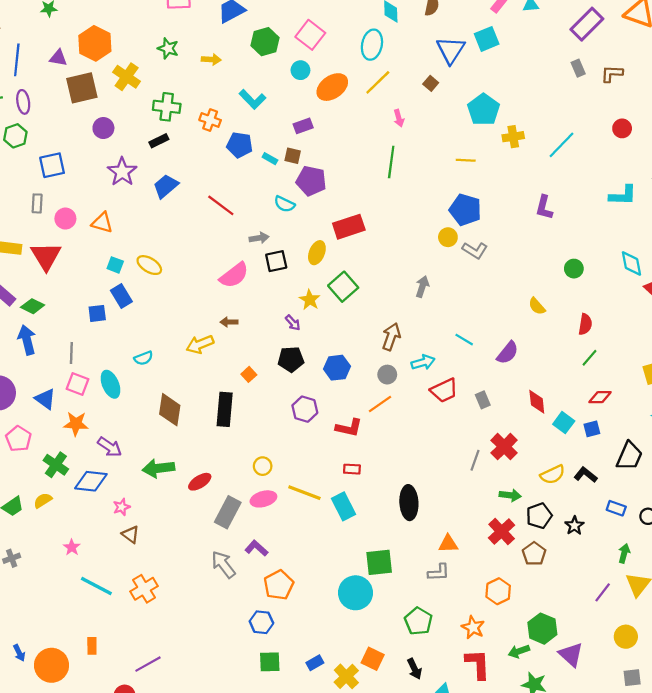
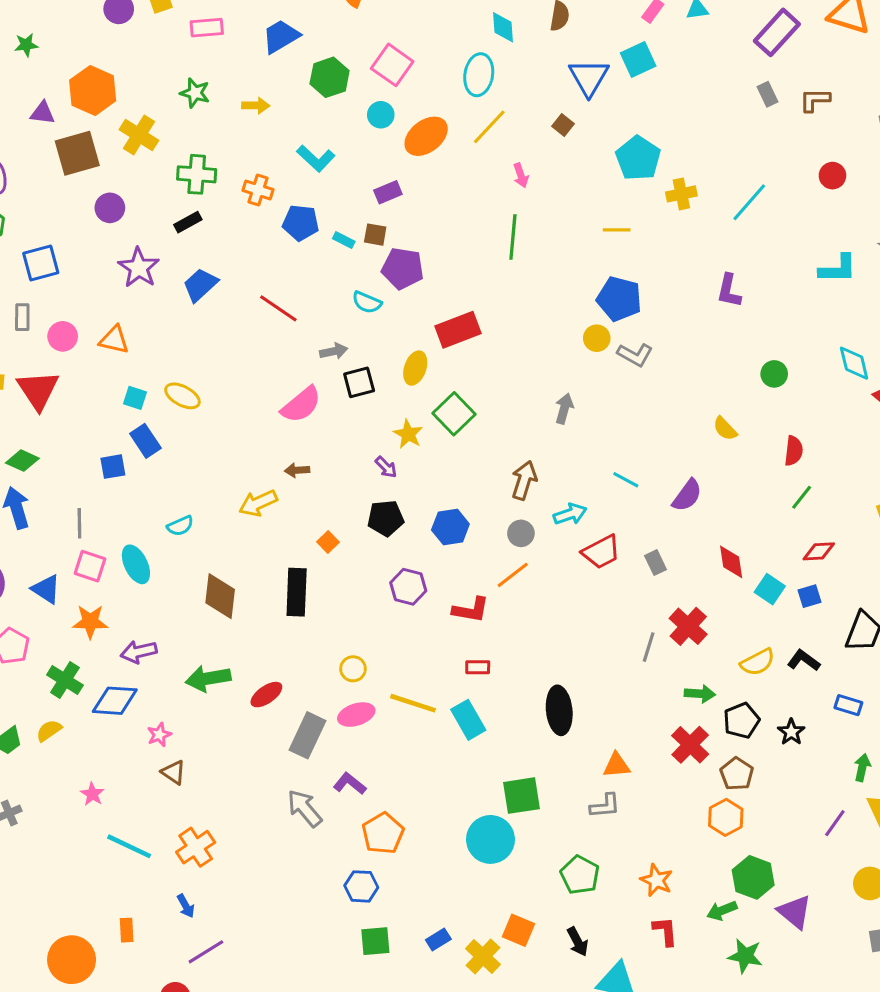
purple arrow: (110, 447) -> (139, 652), turned 135
orange hexagon: (498, 591) -> (726, 817), moved
blue arrow: (19, 653) -> (186, 906), moved
red L-shape: (478, 664) -> (665, 931), size x0.7

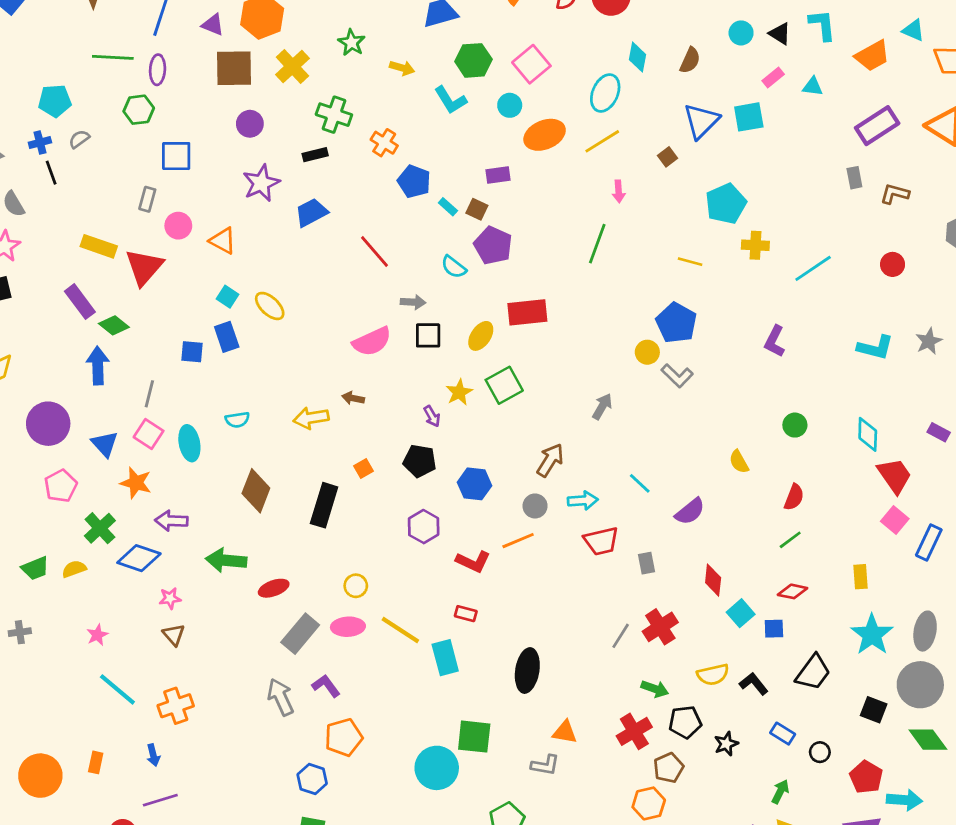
cyan L-shape: (316, 158) -> (450, 100), moved

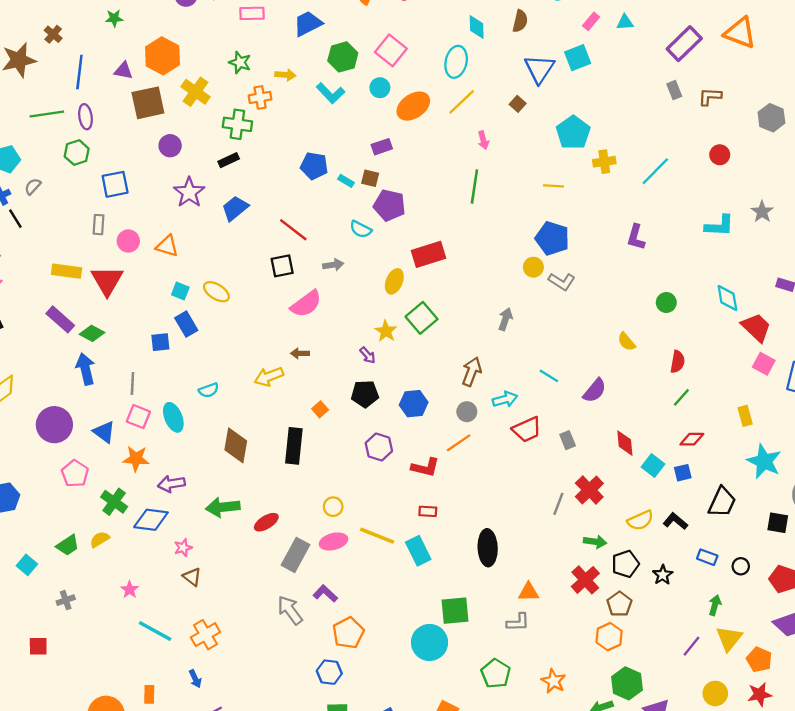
orange cross: (384, 143) -> (260, 97), moved, turned -30
black square: (428, 335) -> (282, 266), moved

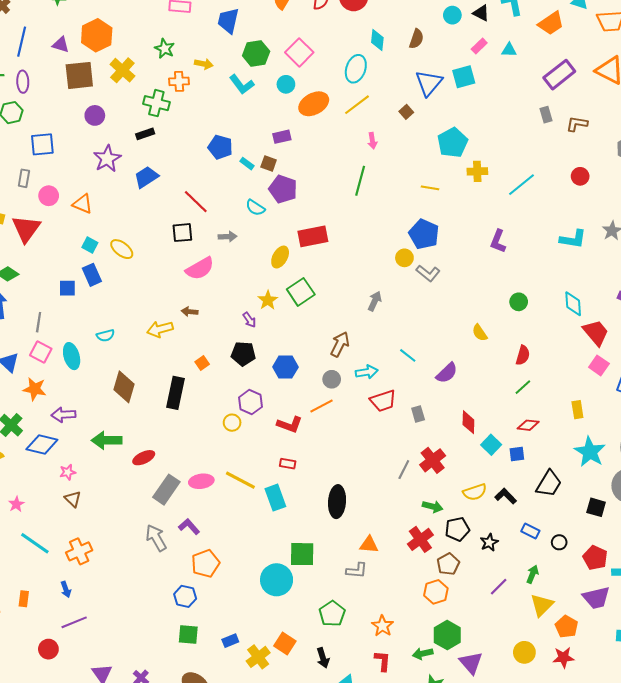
blue trapezoid: (308, 24) -> (228, 21), turned -56
yellow circle: (333, 507) -> (232, 423), moved
purple line: (691, 646) -> (499, 587), moved

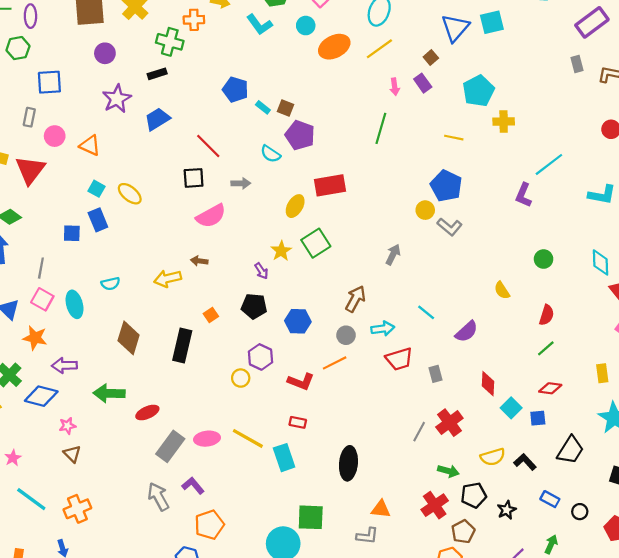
purple rectangle: (282, 137) -> (423, 83), moved, turned 66
cyan line: (522, 185) -> (549, 164), moved

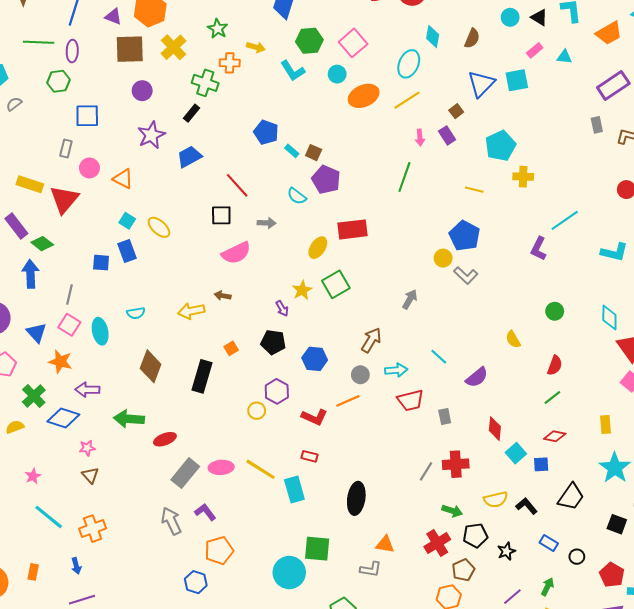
black rectangle: (157, 74) -> (192, 113), turned -36
red cross: (449, 423) -> (456, 464), turned 30

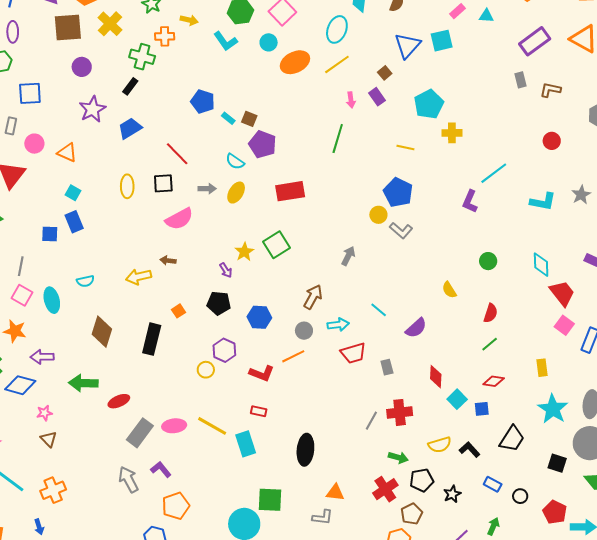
yellow ellipse: (159, 227) -> (127, 186), moved, turned 50
yellow ellipse: (318, 248) -> (236, 193), moved

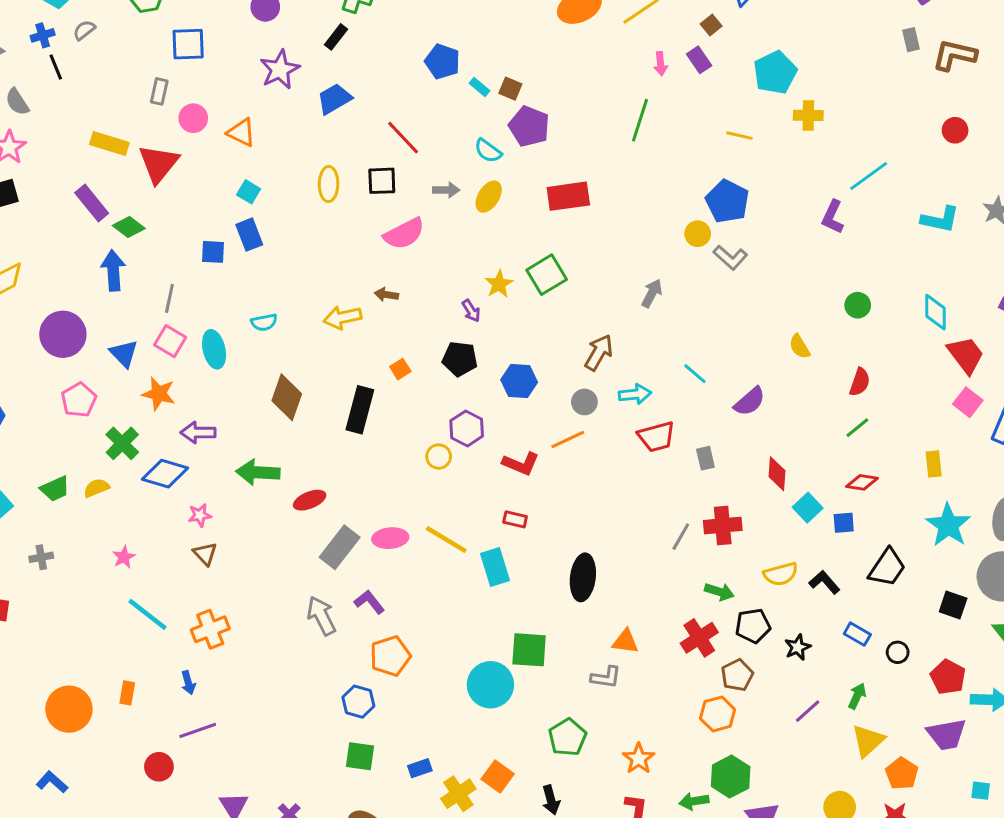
brown L-shape: (550, 90) -> (954, 55), size x1.4

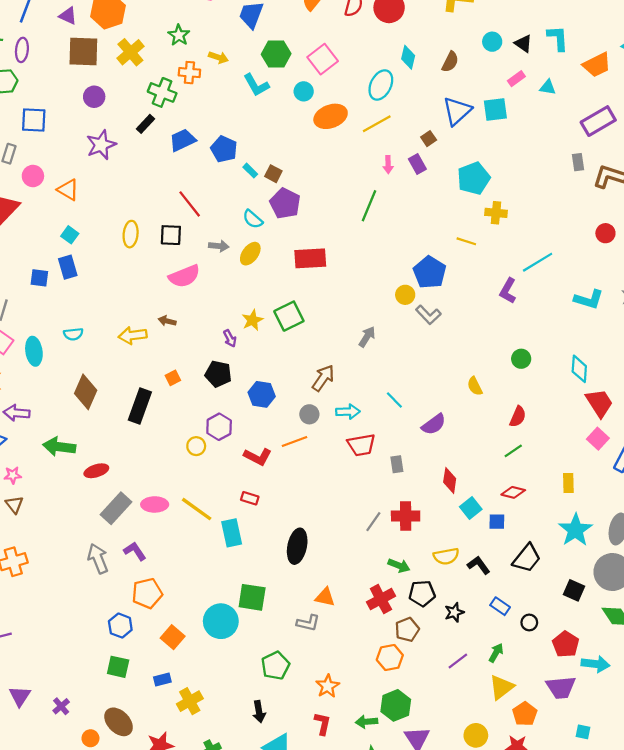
blue trapezoid: (334, 99) -> (183, 140), moved
yellow line: (739, 136) -> (466, 241), moved
orange square: (498, 777) -> (173, 637), moved

